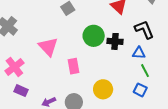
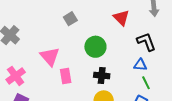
black cross: (115, 41) -> (102, 76), moved
pink rectangle: (74, 66) -> (66, 76), moved

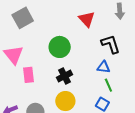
gray square: (70, 19) -> (23, 18), moved, size x1.5
black cross: (102, 76) -> (64, 76), turned -35

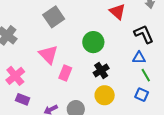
pink rectangle: (28, 75) -> (65, 73), turned 35

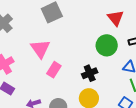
green circle: (93, 42) -> (107, 45), moved

